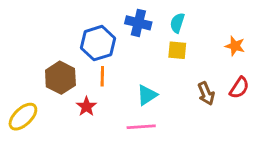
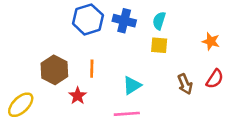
blue hexagon: (98, 43) -> (88, 19), moved

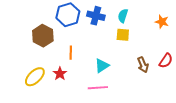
orange star: (211, 41) -> (162, 22), moved
brown hexagon: (54, 70) -> (43, 36), moved
yellow ellipse: (21, 105) -> (35, 77), moved

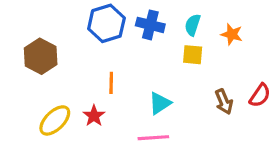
orange star: (162, 22) -> (232, 34), moved
brown hexagon: (43, 36) -> (41, 56), moved

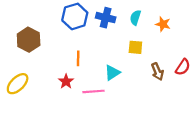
yellow square: (193, 55) -> (135, 47), moved
yellow ellipse: (55, 120) -> (18, 84), moved
pink line: (153, 138) -> (94, 91), moved

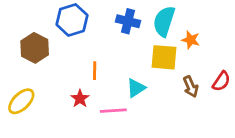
blue hexagon: (75, 16) -> (72, 20), moved
cyan semicircle: (135, 18) -> (164, 21), size x1.6
orange star: (163, 24) -> (191, 40), moved
yellow square: (135, 47) -> (164, 57), size x1.5

